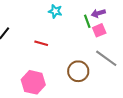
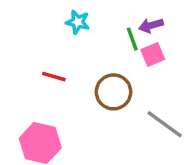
gray line: (106, 58) -> (165, 124), moved
brown circle: (78, 71) -> (114, 92), moved

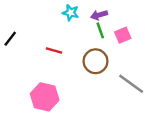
purple arrow: (151, 25) -> (99, 15), moved
green line: (132, 39) -> (100, 30), moved

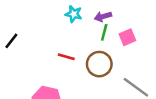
green line: (100, 30) -> (104, 32), turned 35
red line: (54, 51) -> (66, 57), moved

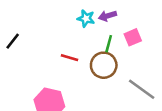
cyan star: (74, 14) -> (86, 18), moved
green line: (104, 32) -> (109, 44), moved

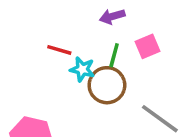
cyan star: (86, 18) -> (82, 69), moved
red line: (70, 58) -> (59, 50), moved

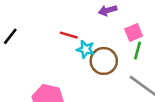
green line: (114, 55) -> (138, 51), moved

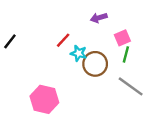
red line: (69, 35) -> (63, 40), turned -63

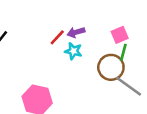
purple arrow: (99, 18) -> (76, 32), moved
brown circle: (95, 64) -> (111, 67), moved

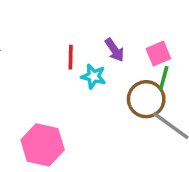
purple arrow: (76, 32) -> (115, 50), moved, turned -108
red line: (57, 37) -> (71, 57), turned -42

